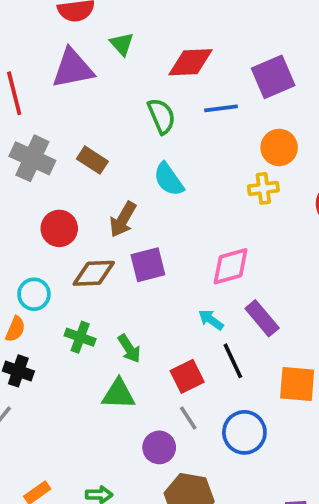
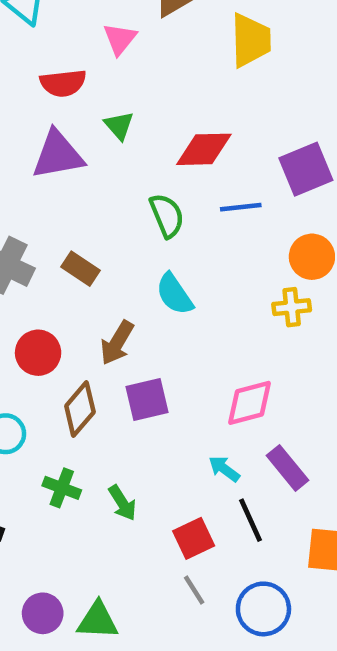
brown diamond: (94, 273) -> (80, 409), turned -48
green triangle: (118, 394) -> (98, 620), moved
purple circle: (159, 447) -> (43, 613), moved

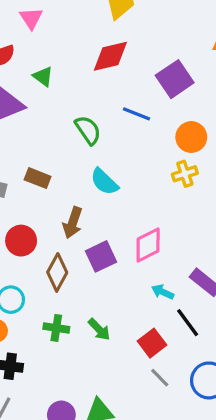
red diamond: (204, 149) -> (110, 56), moved
blue line: (241, 207) -> (136, 114), turned 40
pink diamond: (249, 403) -> (148, 245), moved

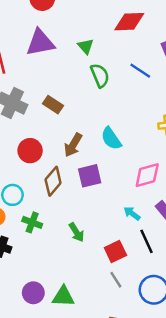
green triangle: (43, 76) -> (86, 46), moved
cyan semicircle: (104, 182) -> (111, 139), moved
pink diamond: (148, 245) -> (147, 175), moved
green cross: (56, 328) -> (32, 222), moved

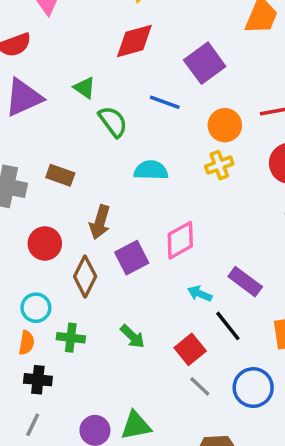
cyan semicircle: (111, 139) -> (151, 170), moved, turned 140
pink diamond: (147, 175) -> (180, 240), moved

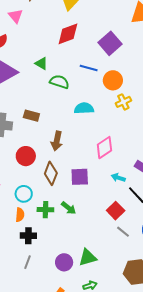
green semicircle: (113, 122) -> (59, 82), turned -30
orange circle: (225, 125) -> (113, 80), moved
purple square: (132, 258) -> (80, 177), moved, turned 30
green arrow: (133, 336) -> (69, 208), moved

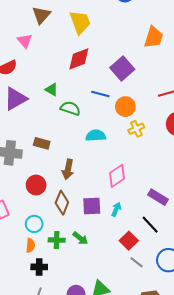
cyan arrow: (118, 178) -> (116, 209), moved, turned 96

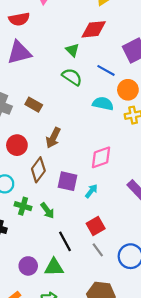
green triangle: (52, 90) -> (72, 50), moved
cyan semicircle: (96, 135) -> (103, 104), moved
black line: (150, 225) -> (65, 241), moved

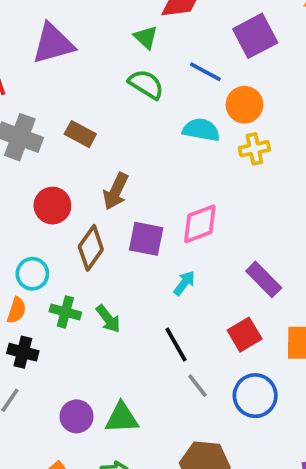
purple square: (67, 181) -> (146, 239), moved
red square: (96, 226) -> (245, 335), moved
black line: (65, 241) -> (176, 345), moved

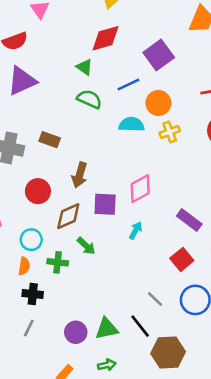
blue line: (205, 72) -> (128, 84), turned -45
brown diamond: (91, 248) -> (68, 216), turned 40
green arrow: (108, 319) -> (86, 246), moved
black line: (176, 345) -> (140, 326), moved

